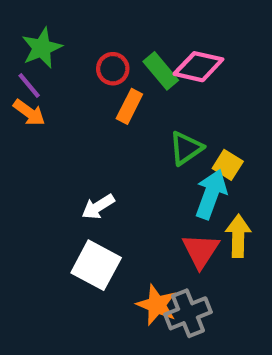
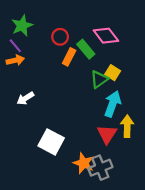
pink diamond: (198, 67) -> (106, 36), turned 40
green rectangle: (161, 71) -> (86, 49), moved
orange arrow: (29, 113) -> (15, 60), turned -48
yellow square: (228, 165) -> (113, 73), moved
white arrow: (98, 207) -> (25, 98), moved

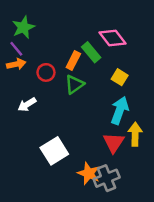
red circle: (60, 37) -> (46, 72), moved
green triangle: (99, 79) -> (74, 84), moved
white square: (51, 142) -> (54, 151), turned 30

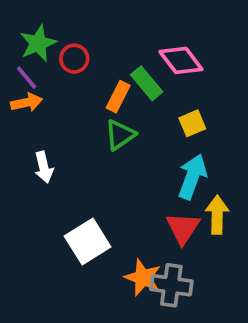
red circle: (46, 72) -> (74, 59), moved
yellow square: (120, 77) -> (192, 123), turned 35
white arrow: (27, 105) -> (44, 167), turned -72
gray cross: (107, 178) -> (171, 285), turned 30

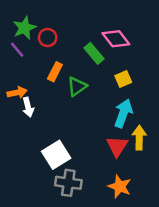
orange rectangle: (118, 97) -> (55, 72), moved
orange arrow: (27, 102) -> (17, 92), moved
orange star: (143, 278) -> (120, 186), moved
gray cross: (171, 285) -> (68, 183), moved

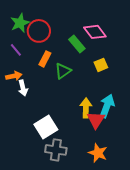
red circle: (48, 38) -> (39, 31), size x1.5
purple line: (17, 50) -> (16, 50), moved
cyan arrow: (123, 113) -> (107, 106), moved
yellow arrow: (139, 138) -> (86, 108), moved

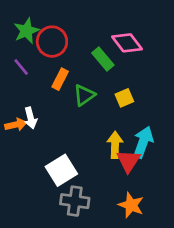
yellow square: (101, 65) -> (124, 98), moved
orange arrow: (14, 76) -> (16, 125), moved

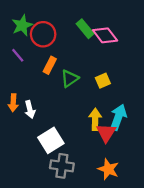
green rectangle: (103, 59) -> (85, 29), moved
white arrow: (31, 118) -> (30, 109), moved
orange arrow: (16, 125) -> (13, 103), turned 105

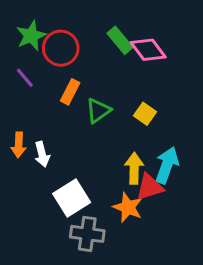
yellow square: (103, 81) -> (145, 114), turned -32
red triangle: (106, 133) -> (150, 187), turned 40
orange star: (108, 169) -> (128, 207), moved

